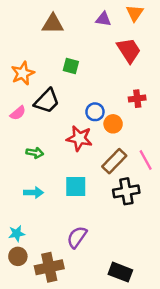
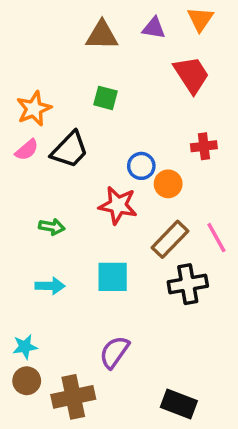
brown triangle: (53, 24) -> (102, 35), moved
pink semicircle: (18, 113) -> (27, 150), moved

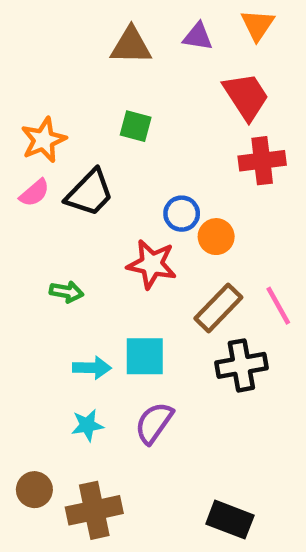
red cross: (204, 146) -> (262, 161), moved, size x1.4
cyan arrow: (50, 286) -> (92, 368), moved
cyan star: (25, 347) -> (87, 425), moved
purple semicircle: (114, 352) -> (154, 423), moved

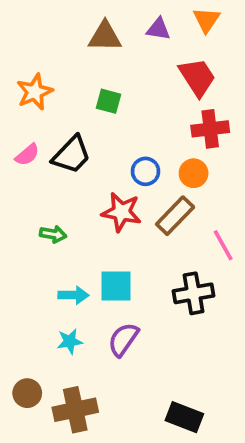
orange star: (44, 140) -> (35, 92), moved
orange circle: (216, 237) -> (194, 173), moved
brown rectangle: (218, 308) -> (175, 216), moved

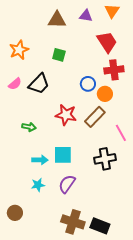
blue circle: (145, 171) -> (88, 84), moved
brown cross: (75, 410) -> (73, 222), moved, turned 30

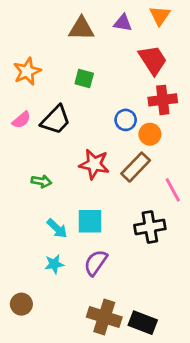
cyan arrow: (40, 160) -> (57, 228), turned 42

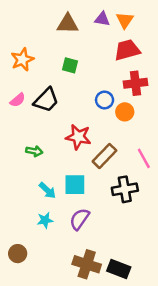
orange triangle: (160, 16) -> (125, 20), moved
red trapezoid: (153, 60) -> (127, 50), turned -72
brown rectangle: (136, 167) -> (105, 156), moved

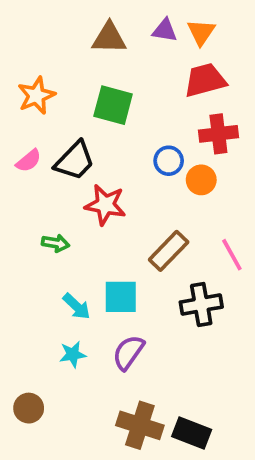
green square: (70, 65) -> (113, 105), size x1.5
red star: (78, 137) -> (105, 205), moved

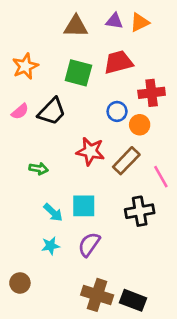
orange triangle: (201, 32) -> (140, 22), turned 30
red trapezoid: (205, 80) -> (118, 62), moved
red star: (105, 205) -> (90, 151), moved
brown rectangle: (169, 251) -> (126, 161), moved

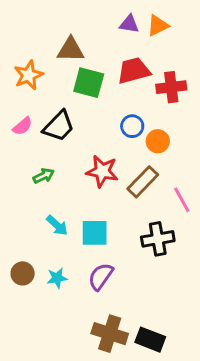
brown triangle: (76, 26) -> (71, 50), moved
red cross: (152, 93) -> (171, 87), moved
green arrow: (39, 169) -> (44, 176), moved, turned -36
cyan arrow: (53, 213) -> (57, 225), moved
brown circle: (20, 283) -> (23, 273), moved

